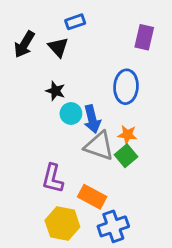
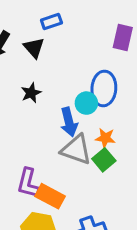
black star: (55, 91) -> (31, 93), turned 30
cyan circle: (71, 114) -> (86, 103), moved
orange rectangle: (92, 197) -> (50, 196), moved

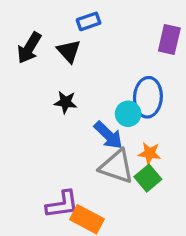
black star: (31, 93) -> (65, 102), turned 30
blue arrow: (69, 122) -> (108, 135), turned -32
purple L-shape: (28, 183) -> (62, 204), turned -112

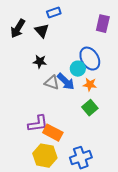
blue ellipse: (148, 97) -> (90, 59), turned -35
orange star: (150, 153) -> (90, 85), moved
gray triangle: (117, 166) -> (52, 83), moved, size x0.7

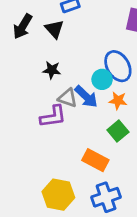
purple L-shape: (38, 124) -> (53, 116), moved
orange rectangle: (53, 133) -> (95, 160), moved

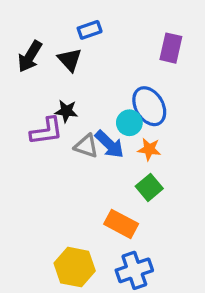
purple L-shape: (53, 116) -> (46, 131), moved

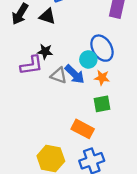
black triangle: (70, 60) -> (47, 16), turned -30
green square: (149, 187) -> (102, 104), turned 30

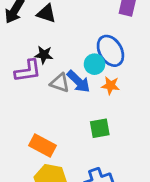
green square: (102, 104) -> (100, 128), moved
orange rectangle: (83, 129) -> (42, 146), moved

